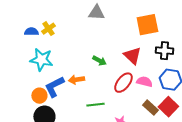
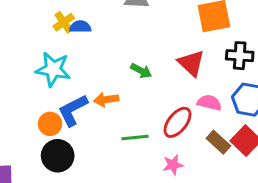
blue semicircle: (31, 32) -> (80, 27), moved
red ellipse: (123, 83) -> (177, 122), moved

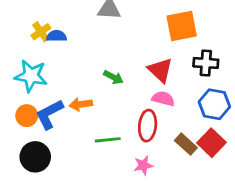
pink semicircle: (209, 103) -> (163, 99), moved
red ellipse: (177, 122) -> (148, 126), turned -32
orange circle: (50, 124) -> (27, 116), moved

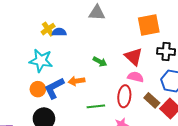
brown rectangle: (186, 144) -> (152, 100), moved

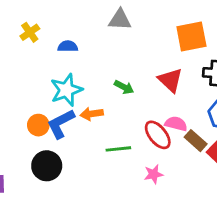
yellow cross: (48, 29) -> (30, 32), moved
cyan star: (41, 61) -> (66, 90), moved, turned -30
pink semicircle: (136, 77) -> (176, 124), moved
red ellipse: (124, 96) -> (158, 135), turned -45

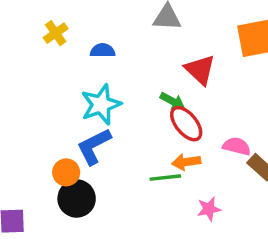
red triangle: (170, 80) -> (200, 70), moved
orange arrow: (92, 114) -> (186, 162), moved
orange circle: (38, 125) -> (66, 172), moved
red ellipse: (158, 135) -> (186, 124), moved

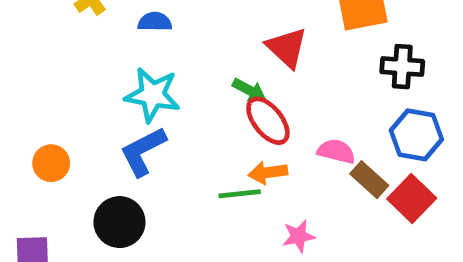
cyan star: (101, 105) -> (152, 95), turned 30
orange circle: (66, 172) -> (51, 163), moved

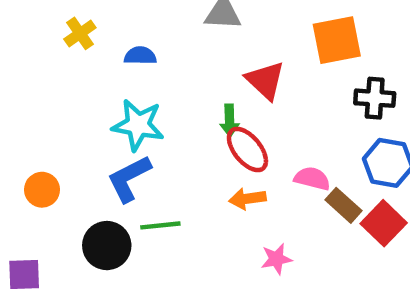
green arrow: (249, 90) -> (230, 120), turned 60
green line: (240, 194) -> (160, 225), moved

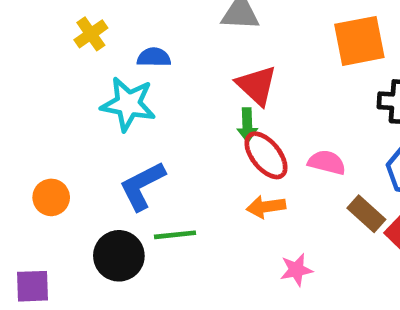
red triangle: (265, 80) -> (257, 85), moved
cyan star: (138, 125) -> (128, 104), moved
pink semicircle: (312, 179) -> (327, 162), moved

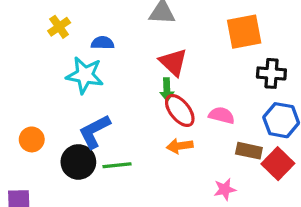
brown rectangle: (366, 214) -> (249, 151), turned -30
black circle: (119, 256) -> (78, 162), moved
pink star: (296, 270) -> (225, 189), moved

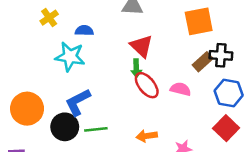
orange circle: (32, 139) -> (27, 109), size x1.6
orange arrow: (180, 146) -> (147, 136), moved
brown rectangle: (249, 151) -> (203, 62), moved, turned -54

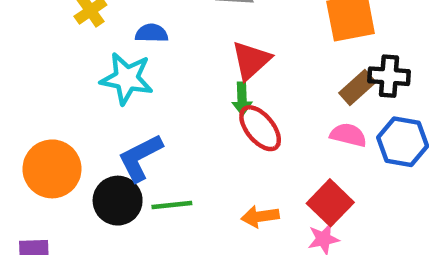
red triangle: (141, 46) -> (251, 60), turned 35
pink semicircle: (181, 89) -> (348, 135), moved
red square: (226, 128) -> (330, 203), moved

